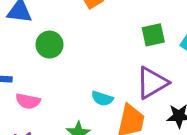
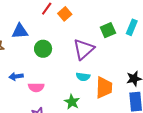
purple triangle: (152, 83) -> (84, 49), moved

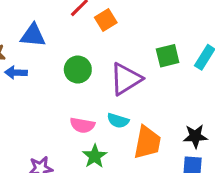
green circle: (43, 49) -> (78, 70), moved
blue arrow: (16, 76) -> (16, 72), moved
pink semicircle: (36, 87) -> (82, 125), moved

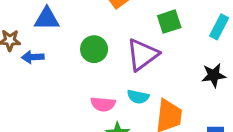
green square: (168, 56) -> (169, 22), moved
black star: (195, 136) -> (214, 75), moved

